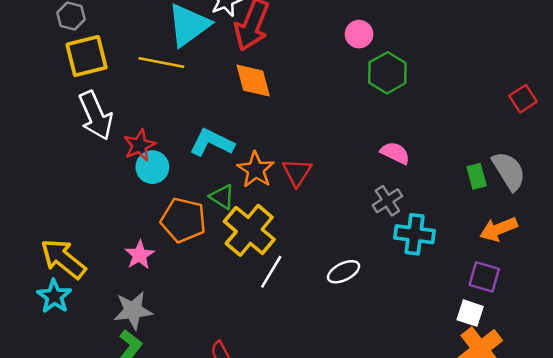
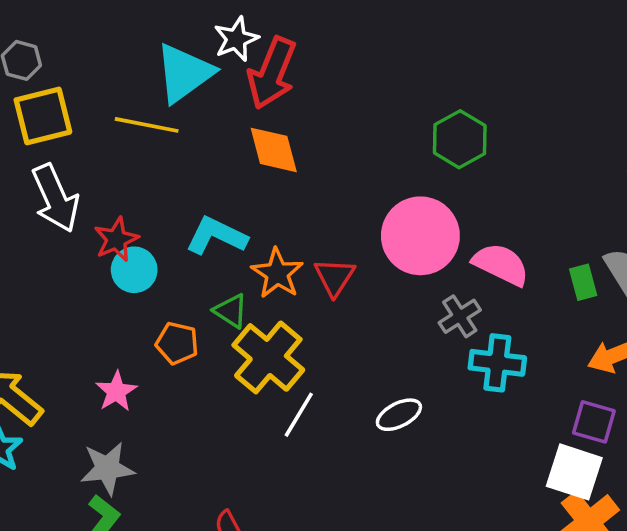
pink circle: (359, 34) -> (420, 236), moved, size x2.0
pink semicircle: (395, 153) -> (501, 264), moved, size x1.4
orange pentagon: (183, 220) -> (177, 343), size x0.7
white square: (470, 313) -> (574, 472), size x1.5

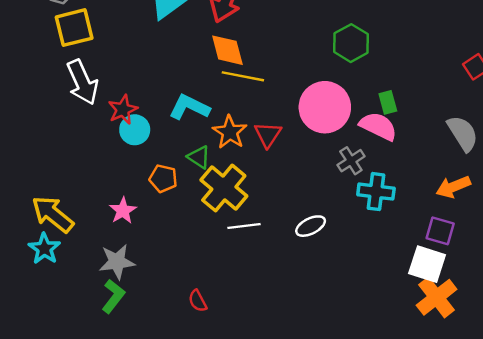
yellow line: (147, 125) -> (243, 76), moved
green rectangle: (583, 282) -> (388, 102), moved
white line: (299, 415) -> (244, 226), turned 52

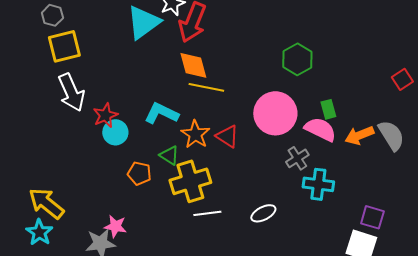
red triangle: (268, 135) -> (227, 136), turned -30
orange arrow: (453, 187) -> (359, 135), moved
yellow cross: (224, 188) -> (190, 181), turned 33
pink star: (123, 211) -> (115, 226), moved, turned -30

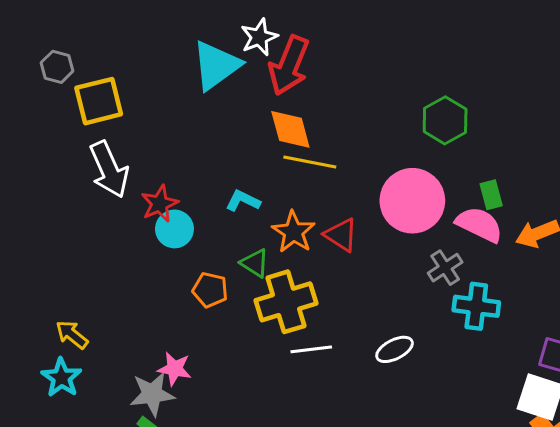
gray hexagon: (52, 15) -> (57, 67), moved
cyan L-shape: (161, 113) -> (243, 201), size x0.7
yellow arrow: (46, 203) -> (72, 335), size x0.6

